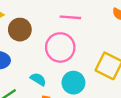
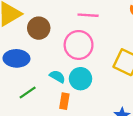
cyan circle: (73, 83) -> (80, 79), moved

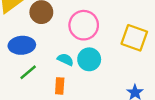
green line: (28, 93) -> (28, 72), moved
orange rectangle: (64, 101) -> (60, 86), moved

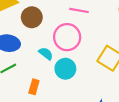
cyan semicircle: (65, 59) -> (46, 54), moved

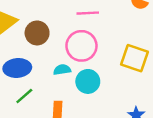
cyan semicircle: (46, 54) -> (62, 70), turned -32

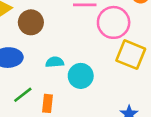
pink circle: (81, 46) -> (114, 22), moved
green line: (24, 96) -> (23, 95), moved

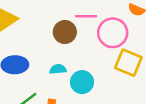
brown circle: (31, 22) -> (65, 32), moved

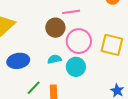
pink circle: (113, 33) -> (79, 41), moved

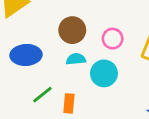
brown circle: (55, 28) -> (72, 30), moved
pink circle: (79, 41) -> (113, 39), size x0.6

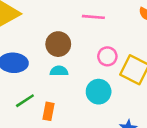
pink circle: (113, 39) -> (107, 56), moved
cyan circle: (104, 73) -> (99, 92), moved

